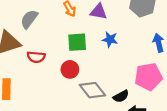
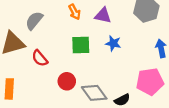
red semicircle: (36, 57) -> (40, 58), turned 42
red circle: (70, 69) -> (67, 81), moved

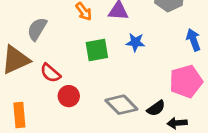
red circle: (67, 81) -> (69, 96), moved

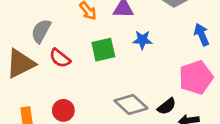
red semicircle: (50, 73) -> (60, 58), moved
red circle: (69, 96) -> (63, 110), moved

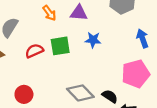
red semicircle: (60, 58) -> (34, 51), moved, turned 114
black semicircle: (167, 106) -> (110, 96), turned -112

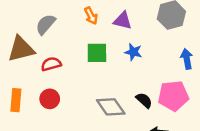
red semicircle: (34, 51) -> (51, 64), moved
black semicircle: (110, 96) -> (144, 100), moved

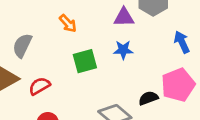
purple triangle: (123, 21) -> (124, 17), moved
black semicircle: (144, 100) -> (148, 98), turned -48

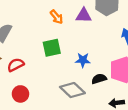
orange arrow: (68, 23) -> (57, 17), moved
blue star: (123, 50) -> (83, 60), moved

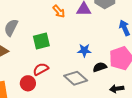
green square: (52, 48) -> (41, 41), moved
red semicircle: (16, 65) -> (41, 69), moved

